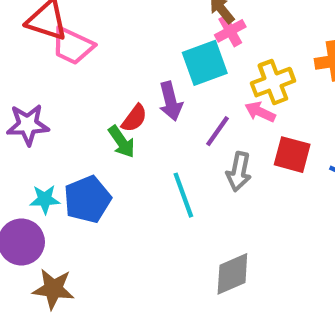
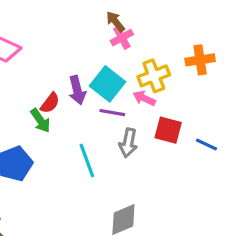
cyan square: (205, 63) -> (108, 84), moved, turned -32
purple line: (217, 131) -> (112, 113), turned 65

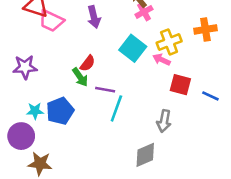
purple arrow: (77, 90) -> (94, 17), moved
purple line: (112, 113) -> (105, 90), moved
gray arrow: (128, 143) -> (164, 121), moved
cyan line: (87, 160) -> (116, 108), turned 40

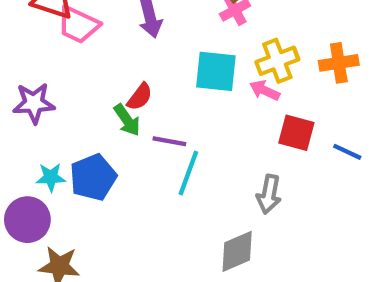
orange cross: (205, 29) -> (339, 63), moved
cyan square: (133, 48) -> (216, 71), turned -32

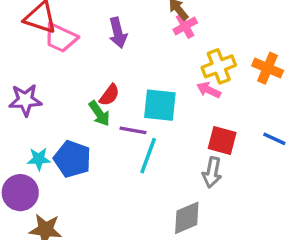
orange cross: (339, 63) -> (268, 68), turned 32
cyan square: (216, 71) -> (160, 105), moved
red square: (296, 133) -> (222, 140), moved
blue pentagon: (93, 177) -> (72, 159), turned -30

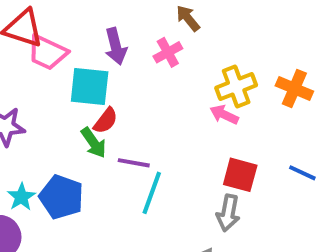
pink cross: (185, 26) -> (168, 52), moved
cyan square: (160, 105) -> (90, 86), moved
cyan star: (39, 159) -> (21, 197), turned -30

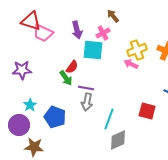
cyan square: (90, 86) -> (93, 50), moved
red square: (240, 175) -> (147, 111), moved
cyan line: (152, 193) -> (109, 119), moved
blue pentagon: (61, 197) -> (55, 117), moved
gray arrow: (228, 213) -> (87, 102), moved

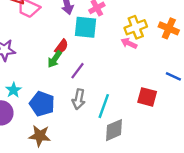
green arrow: (66, 78) -> (55, 59), turned 70
purple line: (86, 88) -> (77, 71), turned -63
gray arrow: (87, 102) -> (79, 99), moved
brown star: (34, 147) -> (40, 136), moved

